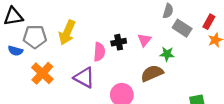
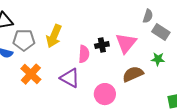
pink triangle: (144, 40) -> (126, 43), size x1.6
green star: (167, 54) -> (158, 59), moved

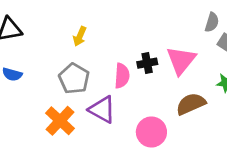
yellow arrow: (54, 36) -> (80, 36), moved, size x0.6
gray pentagon: (24, 40) -> (74, 79), moved, turned 30
orange cross: (31, 74) -> (60, 121), moved

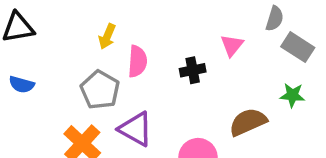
pink triangle: (181, 60) -> (232, 45), moved, size x0.6
pink semicircle: (122, 76) -> (137, 61), moved

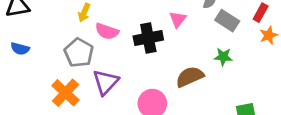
pink semicircle: (137, 61) -> (107, 31), turned 105
black cross: (193, 70) -> (148, 38), size x1.5
purple triangle: (136, 129) -> (106, 82), turned 44

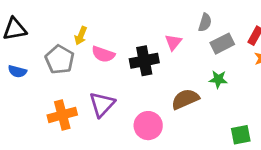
gray rectangle: (227, 21) -> (222, 44), turned -60
gray pentagon: (79, 53) -> (60, 59), moved
orange cross: (65, 93) -> (62, 115), turned 32

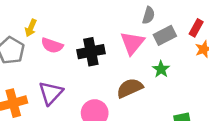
pink triangle: (173, 42) -> (132, 43), moved, size x1.5
green star: (218, 79) -> (161, 69), turned 30

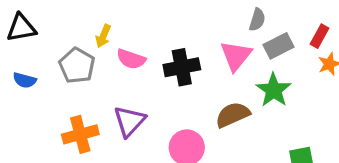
green star: (161, 69) -> (274, 90), size x1.5

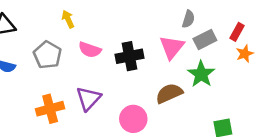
yellow arrow: (103, 36) -> (68, 19), moved, turned 132

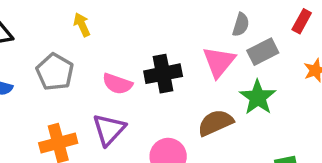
red rectangle: (237, 32) -> (302, 21), moved
pink semicircle: (90, 50) -> (117, 84), moved

